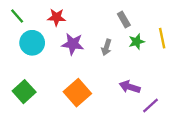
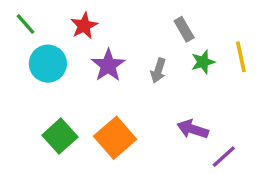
red star: (57, 17) -> (84, 26), turned -30
purple star: (73, 44) -> (108, 65), turned 30
green square: (24, 92) -> (60, 136), moved

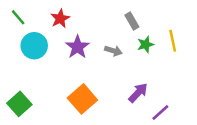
gray arrow: (158, 71) -> (113, 51), turned -91
purple arrow: (193, 129) -> (138, 93), turned 115
green square: (60, 136) -> (19, 104), moved

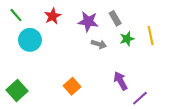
purple star: (77, 47) -> (88, 22), moved, turned -30
purple arrow: (138, 93) -> (120, 81), turned -72
orange square: (82, 99) -> (72, 86), size x0.7

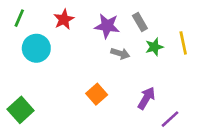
green line: (16, 15) -> (19, 18), turned 64
purple arrow: (120, 81) -> (146, 98), turned 60
orange square: (72, 86) -> (97, 94), moved

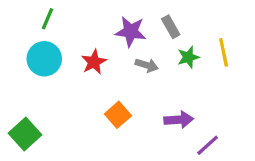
green line: (19, 18) -> (47, 19), moved
red star: (64, 19) -> (94, 62), moved
purple arrow: (146, 98) -> (179, 120), turned 55

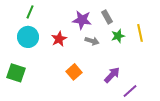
purple arrow: (179, 120) -> (112, 75), turned -42
green square: (25, 134) -> (16, 73), moved, turned -30

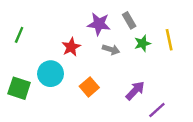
green line: (30, 12) -> (19, 35), moved
cyan circle: (28, 37) -> (51, 74), moved

